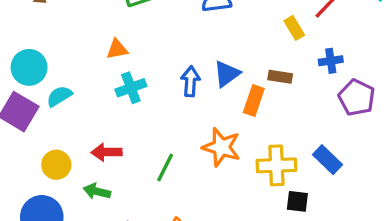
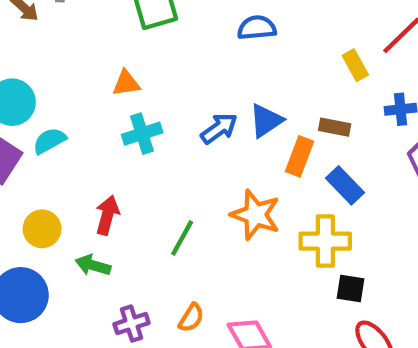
blue arrow: (190, 81) -> (219, 128), turned 48
red arrow: (107, 152) -> (107, 215), turned 104
blue rectangle: (328, 160) -> (345, 185), moved

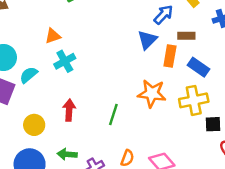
orange triangle: (126, 83) -> (53, 36), moved
blue arrow: (219, 128) -> (163, 15), moved
cyan cross: (142, 134) -> (65, 61), moved
green arrow: (93, 265) -> (67, 154), moved

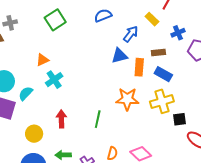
brown rectangle: (186, 36) -> (158, 53), moved
blue triangle: (147, 40) -> (120, 56), turned 36

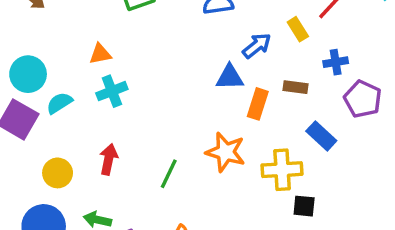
blue rectangle: (163, 74) -> (321, 136), moved

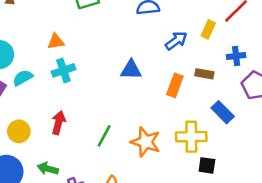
yellow rectangle: (298, 29) -> (208, 29), turned 54
blue triangle: (230, 77) -> (131, 70), moved
orange star: (226, 152) -> (146, 142), moved

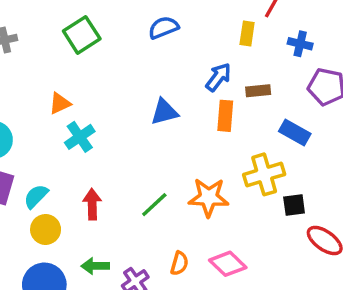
blue arrow: (176, 41) -> (218, 77), moved
blue cross: (236, 56) -> (300, 44), moved, turned 36
cyan semicircle: (23, 78) -> (36, 196), moved
green line: (104, 136) -> (154, 205), turned 35

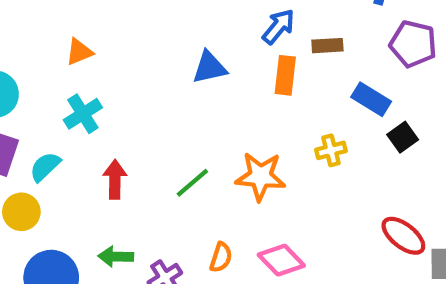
cyan cross: (80, 137) -> (83, 114), moved
yellow cross: (264, 174) -> (331, 150), size x0.6
black square: (294, 205) -> (403, 137), moved, turned -30
yellow circle: (46, 229) -> (21, 212), moved

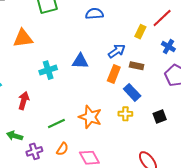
orange triangle: (79, 52) -> (23, 38), size x1.5
blue rectangle: (371, 99) -> (132, 92), moved
cyan cross: (83, 114) -> (48, 70), moved
green line: (192, 183) -> (56, 124), moved

